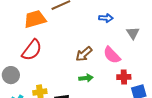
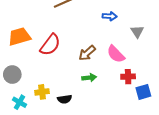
orange trapezoid: (35, 19) -> (19, 37), moved
red semicircle: (32, 50) -> (50, 45), moved

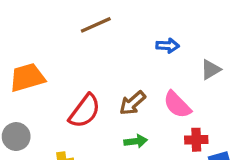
gray triangle: (137, 32) -> (211, 70), turned 32
red semicircle: (50, 45) -> (85, 111), moved

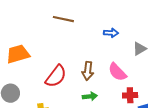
brown line: (96, 25) -> (63, 19), turned 36
brown arrow: (132, 103) -> (88, 71), turned -42

